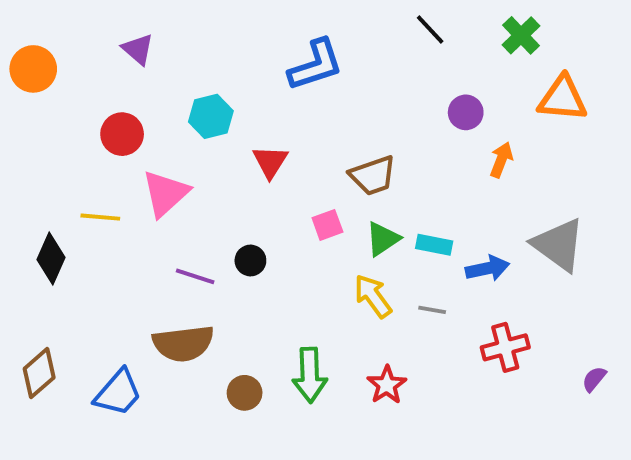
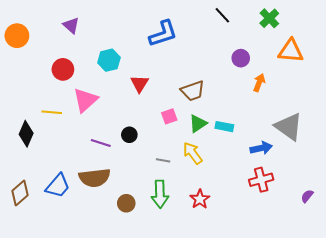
blue arrow: (487, 268) -> (261, 148), moved
gray line: (432, 310) -> (163, 160), moved
blue trapezoid: (118, 393) -> (58, 186), moved

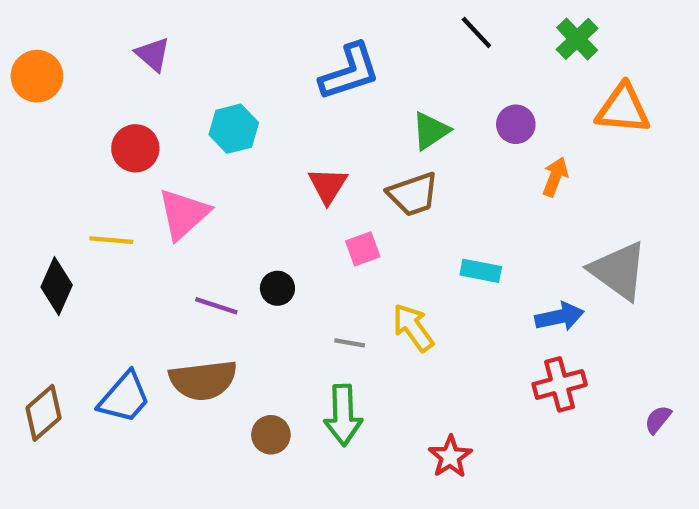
red triangle: (140, 84) -> (328, 185), moved
green triangle: (198, 124) -> (431, 131), moved
red star: (200, 199) -> (450, 457), moved

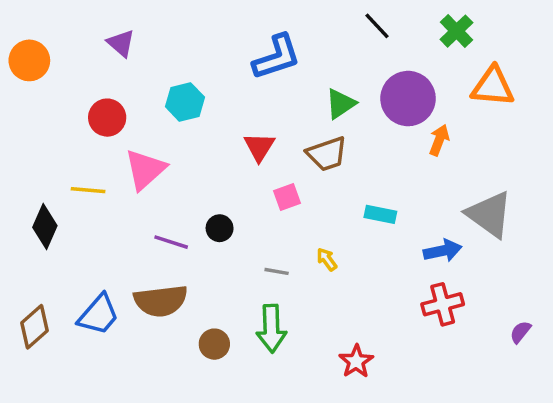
purple circle: (516, 124) -> (408, 99), size x1.8
yellow arrow: (413, 328) -> (327, 259), size x0.6

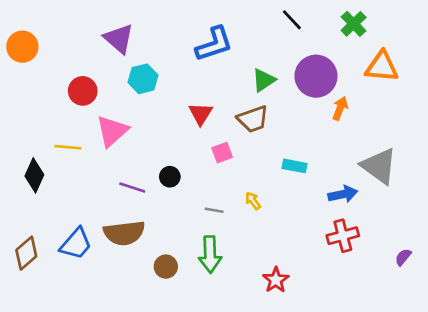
purple triangle: (121, 43) -> (119, 39), moved, size x1.4

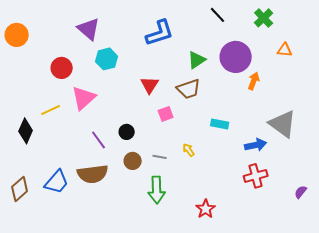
orange triangle: (382, 67) -> (285, 50), size x0.6
yellow line: (68, 147) -> (51, 110), turned -30
purple line: (132, 187) -> (99, 140), turned 36
brown circle: (166, 267) -> (133, 161), moved

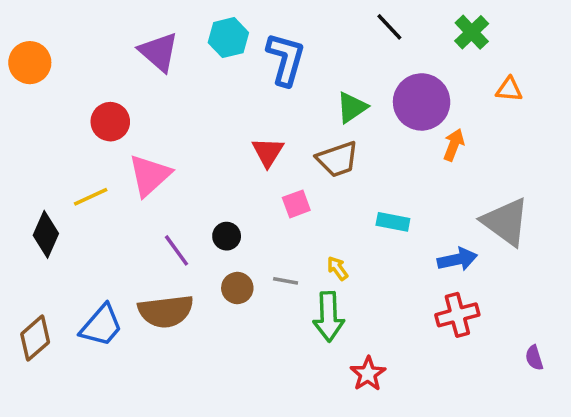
blue L-shape: (160, 33) -> (286, 59), turned -56
cyan hexagon: (107, 59) -> (228, 38), moved
green arrow: (157, 190) -> (329, 317), moved
purple semicircle: (301, 192) -> (534, 358), moved, turned -56

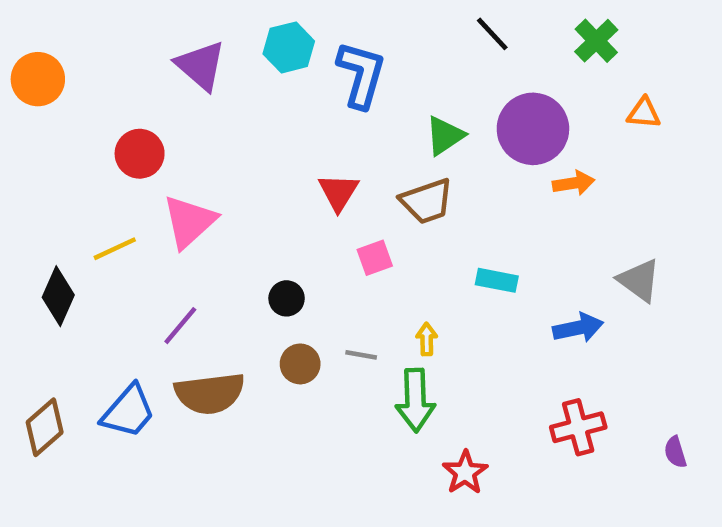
orange arrow: (454, 145) -> (574, 183), turned 60
gray triangle: (506, 222) -> (639, 280), size x0.7
purple line: (176, 250) -> (180, 326), moved, turned 76
yellow arrow: (337, 268) -> (427, 339), turned 35
red cross: (457, 315) -> (578, 427), moved

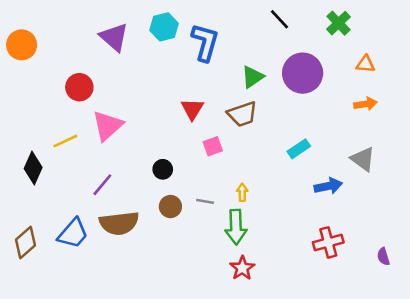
orange arrow: (574, 183) -> (365, 104), moved
cyan rectangle: (497, 280) -> (299, 149), moved, turned -45
red star: (465, 472) -> (242, 268), moved

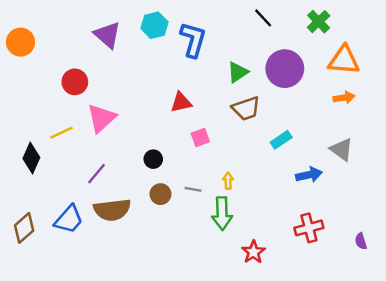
orange triangle: (365, 64) -> (344, 60), size x1.8
red triangle: (192, 109) -> (181, 102), turned 45
brown trapezoid: (242, 114) -> (246, 108), moved
red star: (242, 268) -> (253, 252), moved

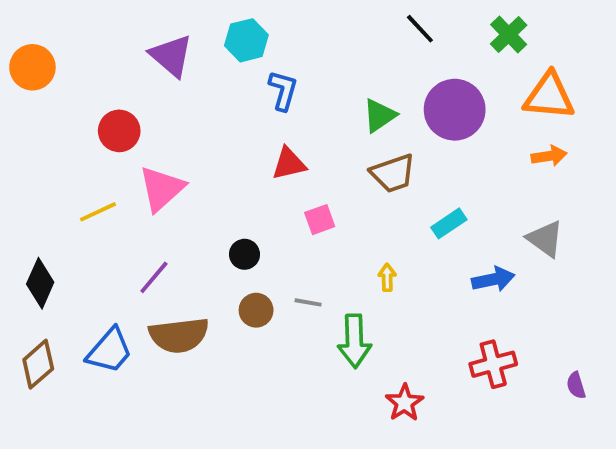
blue L-shape: (193, 40) -> (283, 90), moved, size x0.7
black diamond: (31, 158) -> (40, 283), moved
yellow arrow: (228, 181) -> (387, 277), moved

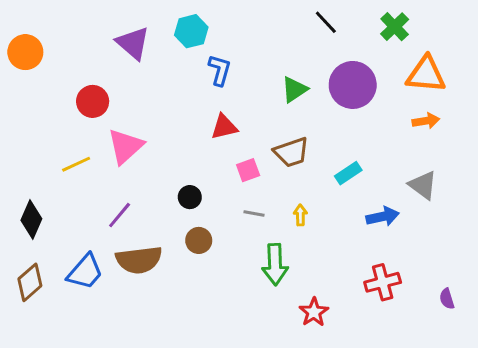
brown trapezoid: (393, 173) -> (291, 152), moved
gray line: (308, 302) -> (254, 214), moved

